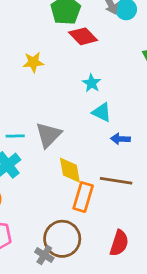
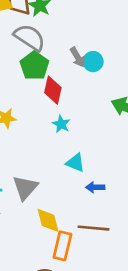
red diamond: (83, 36) -> (53, 90), turned 60
cyan star: (92, 83) -> (61, 124), moved

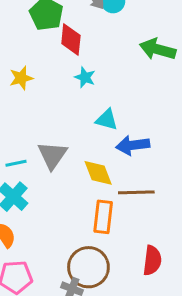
blue arrow: (95, 187) -> (133, 145), size x1.5
yellow diamond: (48, 220) -> (98, 173), moved

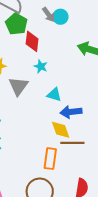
gray triangle: (52, 155) -> (18, 86), moved
yellow diamond: (98, 173) -> (61, 130), moved

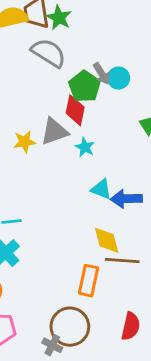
green pentagon: (16, 24) -> (85, 86), moved
gray triangle: (18, 86) -> (54, 131), moved, turned 30
blue arrow: (71, 112) -> (126, 199), moved

